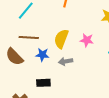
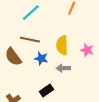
yellow semicircle: (61, 39) -> (62, 45), turned -30
black rectangle: (43, 83) -> (47, 90), moved, turned -40

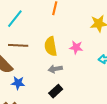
blue star: (41, 58) -> (18, 83), moved
black rectangle: (47, 90) -> (56, 91), moved

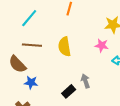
pink star: (76, 47) -> (102, 45), moved
gray arrow: (55, 69) -> (85, 81), moved, turned 80

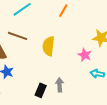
black rectangle: (69, 91) -> (41, 90), turned -40

